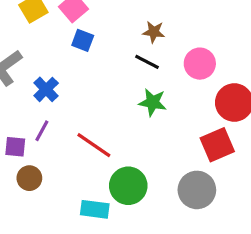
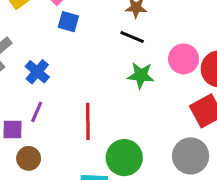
pink circle: (200, 64) -> (184, 59), moved
red line: (94, 145) -> (88, 121), turned 60

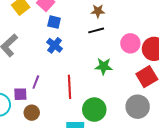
black line: (132, 37) -> (96, 30), turned -35
blue cross: (37, 72) -> (55, 45), moved
green star: (141, 75) -> (104, 66), moved

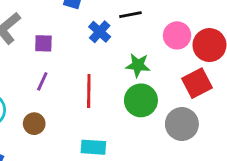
blue cross: (55, 45) -> (100, 32), moved
purple square: (20, 94) -> (43, 43), moved
green circle: (94, 110) -> (141, 100), moved

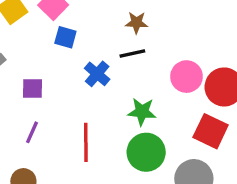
red square: (197, 83) -> (211, 131), turned -36

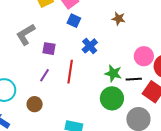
black line: (132, 54) -> (134, 79), moved
red line: (86, 142) -> (70, 72), moved

